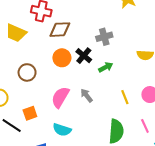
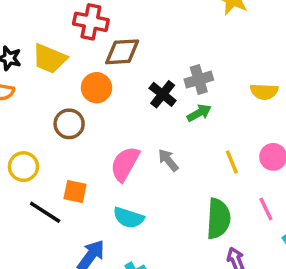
gray cross: (104, 37) -> (199, 80), moved
orange circle: (62, 58) -> (97, 88), moved
orange square: (30, 113) -> (75, 191), turned 32

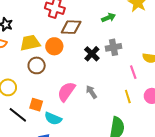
yellow trapezoid: (50, 59) -> (30, 43), moved, turned 140
green arrow: (199, 113) -> (109, 18), moved
pink line: (266, 209) -> (133, 72), moved
cyan semicircle: (129, 218) -> (53, 119), moved

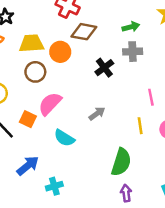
gray cross: (114, 47) -> (133, 52), moved
pink semicircle: (66, 92) -> (50, 104), moved
gray arrow: (91, 92) -> (97, 114), turned 80
cyan semicircle: (53, 119) -> (64, 138), moved

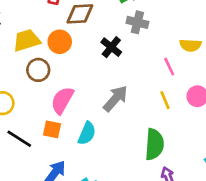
gray cross: (133, 52) -> (137, 22), turned 30
gray arrow: (97, 114) -> (115, 99), size x1.5
orange square: (28, 119) -> (52, 129), moved
cyan semicircle: (64, 138) -> (87, 133), turned -85

